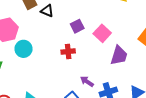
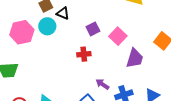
cyan circle: (24, 49) -> (47, 26), moved

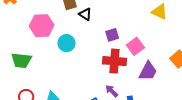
cyan circle: (47, 26) -> (66, 43), moved
red cross: (84, 54) -> (114, 61), moved, size x1.6

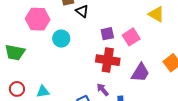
pink square: (135, 46) -> (131, 37), moved

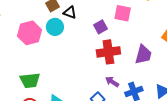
pink square: (131, 37) -> (123, 13), moved, turned -30
cyan circle: (61, 39) -> (55, 27), moved
green trapezoid: (15, 52) -> (30, 80), moved

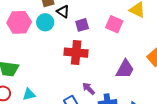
purple square: (100, 27) -> (82, 25), moved
red cross: (108, 52) -> (76, 53), moved

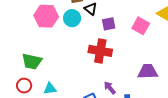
purple trapezoid: (125, 69) -> (148, 71), turned -125

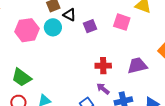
red cross: (100, 51) -> (103, 66), moved, size x0.7
green trapezoid: (32, 61) -> (22, 77), turned 35

